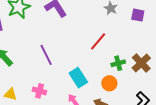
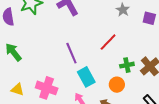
purple line: (46, 55) -> (71, 53), moved
pink cross: (39, 91) -> (47, 88), size x1.5

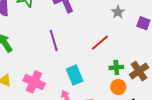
purple line: (71, 53) -> (54, 40), moved
orange circle: (117, 85) -> (118, 87), moved

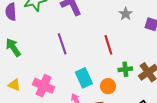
red line: (100, 43) -> (108, 45), turned -66
orange circle: (118, 87) -> (108, 86), moved

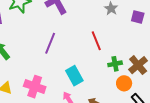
purple line: (62, 44) -> (50, 43), turned 45
orange circle: (108, 86) -> (124, 83), moved

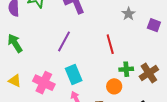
cyan rectangle: (74, 76) -> (74, 74), moved
orange circle: (124, 83) -> (114, 86), moved

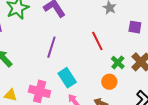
purple square: (154, 25) -> (135, 27), moved
green cross: (126, 69) -> (118, 63), turned -32

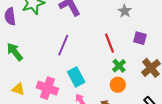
purple square: (135, 27) -> (140, 38), moved
green cross: (118, 63) -> (119, 66), moved

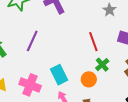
purple line: (63, 45) -> (32, 41), moved
orange circle: (118, 85) -> (89, 79), moved

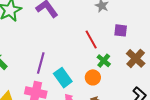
purple line: (32, 41) -> (41, 63), moved

